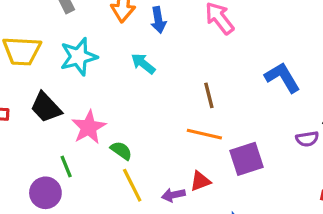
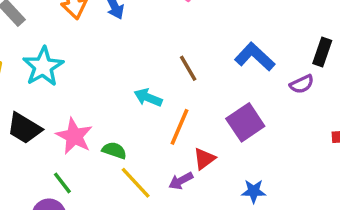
cyan arrow: (143, 64) -> (148, 98), moved
blue L-shape: (282, 77) -> (255, 57), moved
orange line: (204, 134) -> (180, 127), moved, turned -64

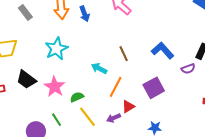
cyan star: (43, 67) -> (56, 49), moved
green semicircle: (114, 150) -> (77, 97), turned -48
green line: (62, 183) -> (57, 120), moved

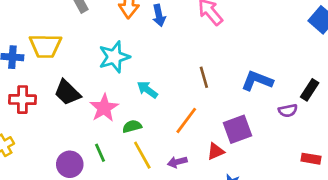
blue L-shape: (163, 50) -> (257, 81), turned -35
cyan arrow: (99, 68) -> (147, 90), moved
red triangle: (128, 107) -> (216, 151), moved

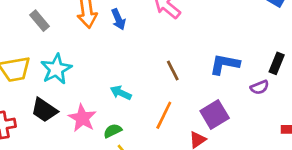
cyan star: (114, 57) -> (56, 69), moved

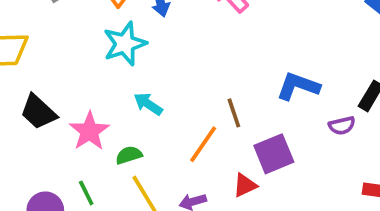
cyan star: (56, 69) -> (125, 44), moved
brown line: (173, 70) -> (234, 113), moved

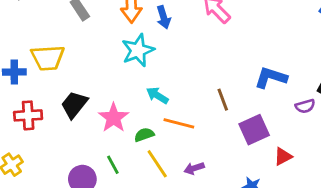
black trapezoid: (38, 112) -> (74, 105), turned 88
orange line: (203, 144) -> (179, 123), moved, turned 72
red triangle: (245, 185) -> (283, 156), moved

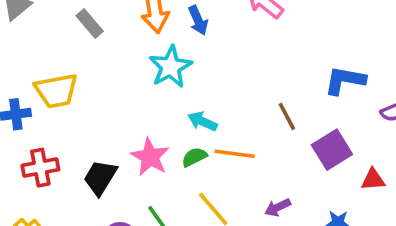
black trapezoid: (74, 105) -> (100, 177), moved
green semicircle: (144, 135) -> (194, 157), moved
red triangle: (283, 156) -> (373, 179), turned 30
purple arrow: (194, 168) -> (278, 207), moved

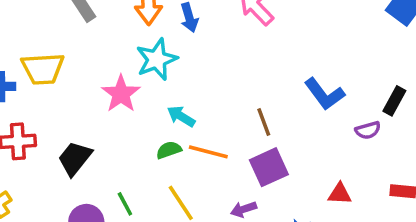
blue L-shape: (345, 80) -> (324, 94), turned -144
purple square: (332, 150) -> (269, 167), moved
pink star: (150, 157) -> (121, 94), moved

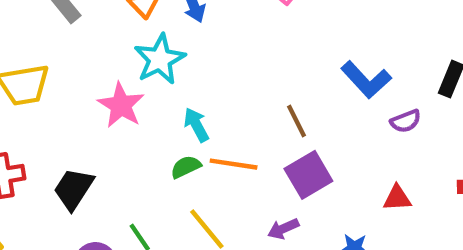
cyan arrow: (181, 116) -> (196, 125), turned 36
purple semicircle: (368, 130) -> (406, 121), moved

